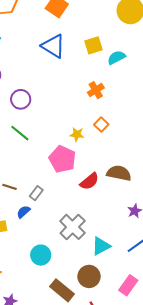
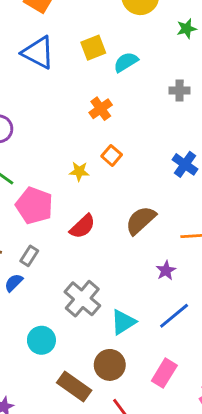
pink pentagon: (62, 159) -> (34, 206), moved
brown semicircle: (119, 173) -> (141, 220), turned -50
red semicircle: (89, 181) -> (83, 226), moved

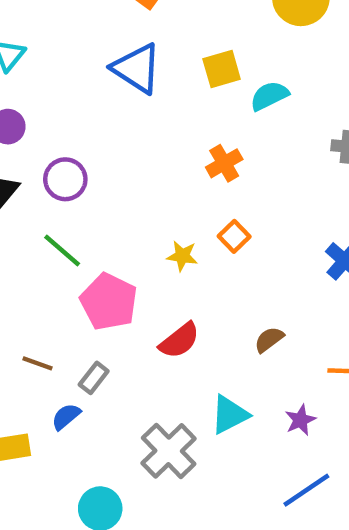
brown semicircle: (141, 220) -> (269, 340), size x0.6
cyan triangle: (123, 322) -> (230, 415), moved

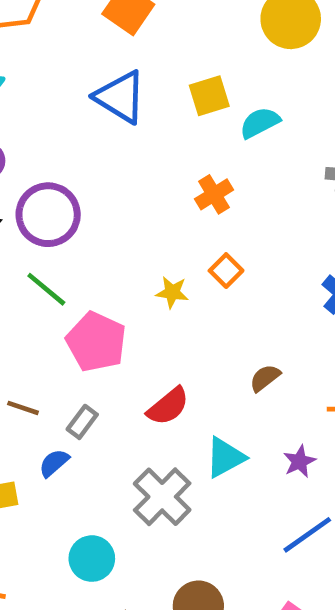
purple circle: (65, 179) -> (48, 215), size x1.4
red semicircle: (179, 341) -> (168, 406), moved

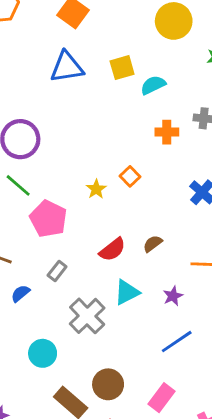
blue triangle: (120, 97) -> (67, 67), turned -42
orange cross: (214, 194) -> (167, 132), moved, turned 30
yellow star: (172, 292) -> (96, 189), turned 30
red semicircle: (168, 406) -> (112, 250), moved
gray rectangle: (82, 422) -> (57, 271), moved

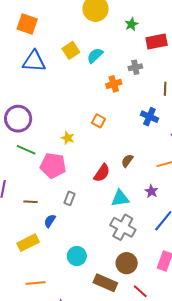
blue triangle: (67, 67) -> (34, 61), turned 30
yellow star: (96, 189) -> (68, 138), moved
cyan triangle: (127, 292) -> (120, 198), turned 36
gray cross: (87, 316) -> (123, 227), moved

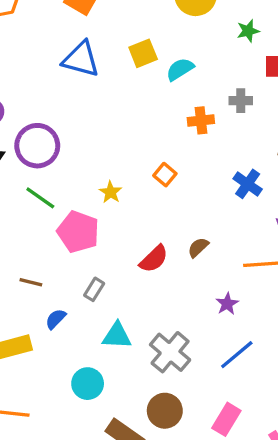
cyan triangle: (120, 198) -> (117, 336), moved

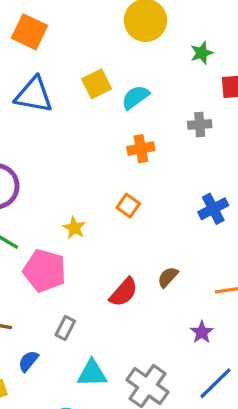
orange cross: (201, 120) -> (141, 149), moved
blue cross: (248, 184) -> (213, 209), turned 32

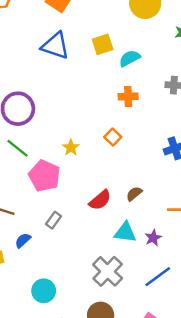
cyan triangle: (92, 373) -> (125, 232), moved

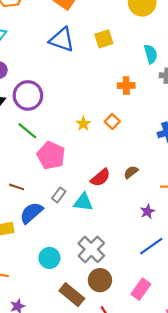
cyan semicircle: (130, 58) -> (151, 54), moved, turned 102
yellow star: (71, 148) -> (83, 124), moved
cyan triangle: (125, 232) -> (83, 202), moved
blue semicircle: (23, 240) -> (31, 213), size x1.6
gray cross: (108, 271) -> (91, 249), moved

